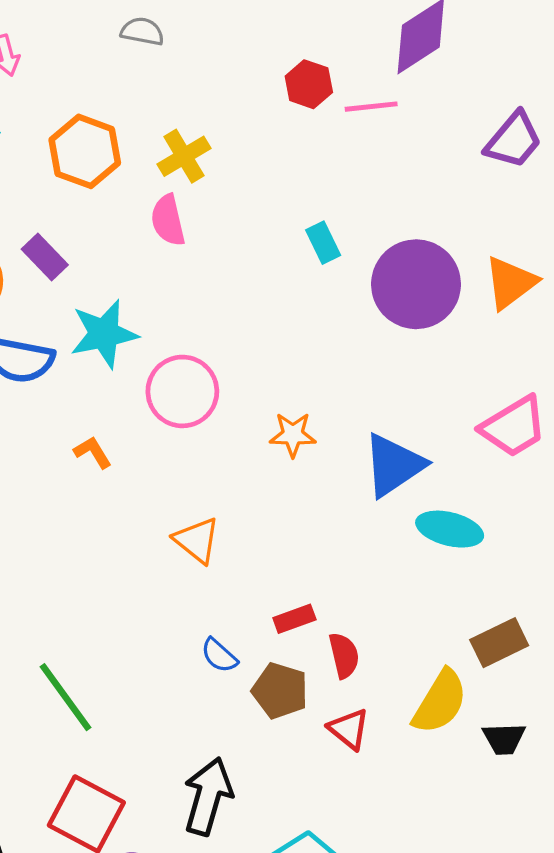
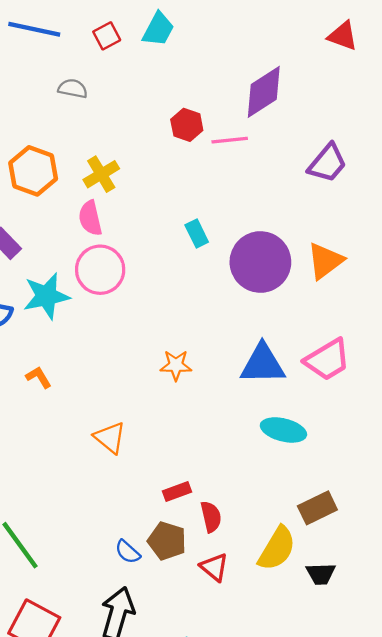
pink circle: (182, 391) -> (100, 270), moved
blue triangle: (394, 465) -> (263, 364), moved, turned 33
blue semicircle: (219, 655) -> (128, 552), moved

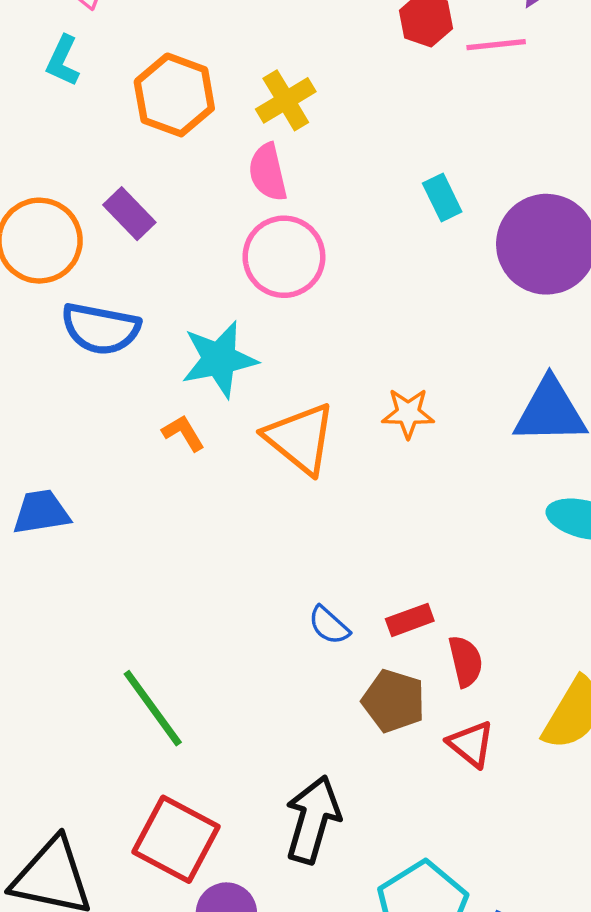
cyan star: (46, 296) -> (219, 359), moved
orange triangle: (110, 438) -> (300, 438), moved, size x1.4
blue semicircle: (128, 552) -> (329, 625), moved

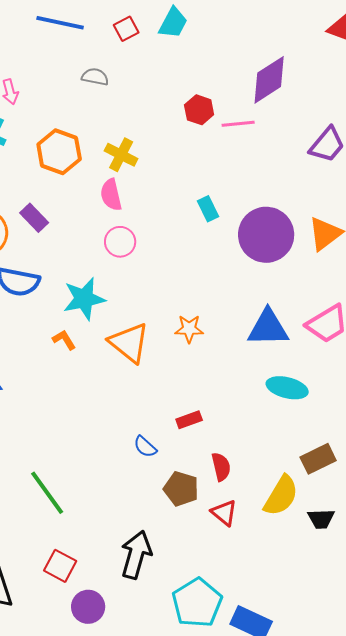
yellow cross: (286, 100) -> (121, 155), turned -32
pink circle: (284, 257) -> (120, 242), size x0.7
red rectangle: (410, 620) -> (189, 420), moved
red square: (176, 839) -> (60, 566), size x0.7

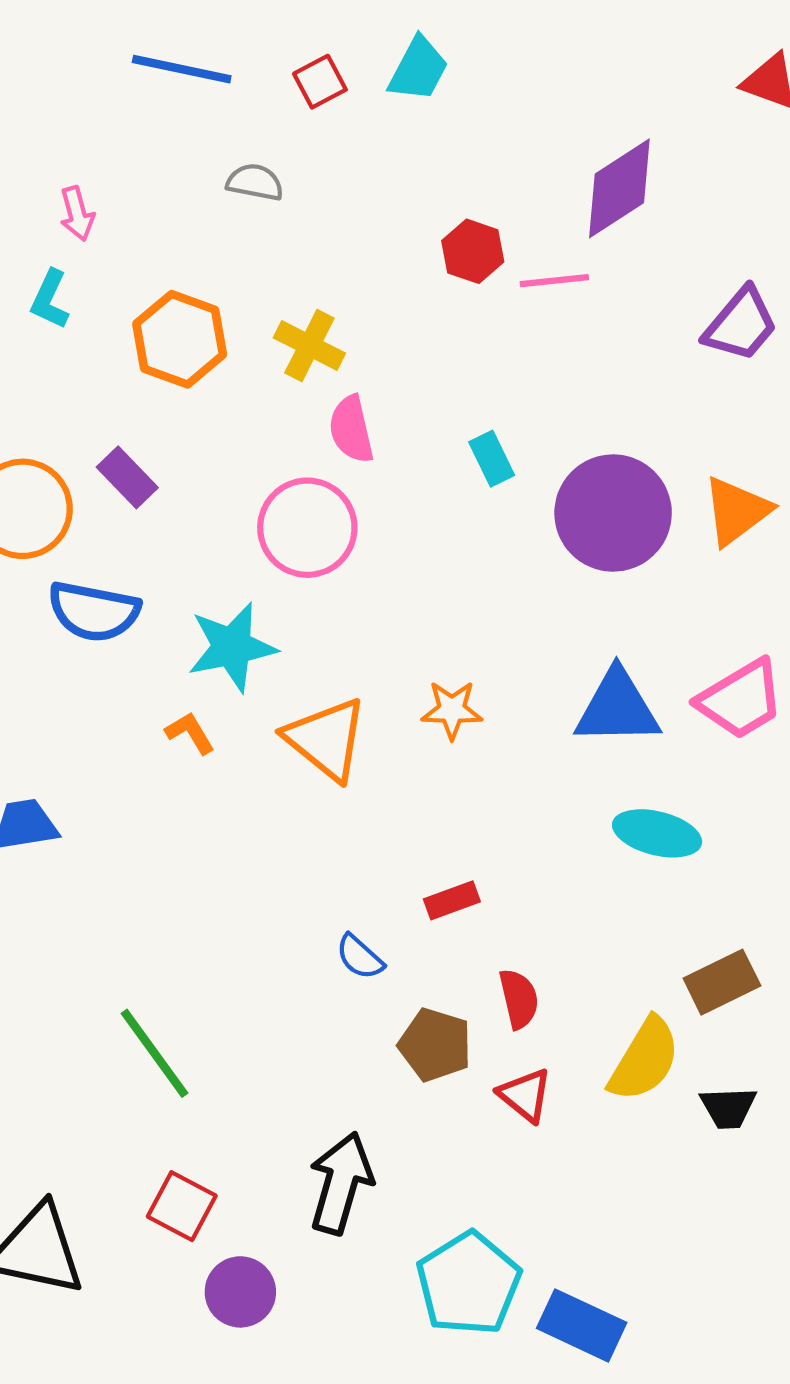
pink semicircle: (111, 195) -> (351, 429), moved
pink circle: (120, 242) -> (307, 528), size x1.5

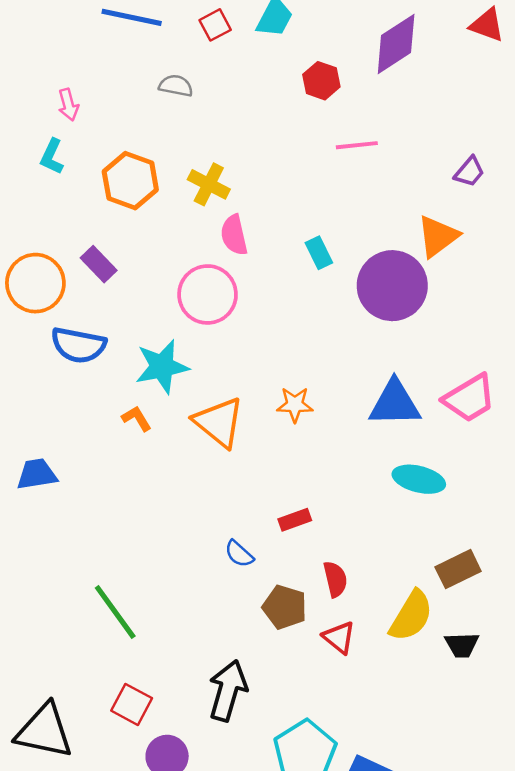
purple diamond: (619, 188) -> (396, 44), moved
red hexagon: (473, 251) -> (321, 81), moved
purple trapezoid: (741, 325) -> (469, 172), size x0.7
orange triangle: (737, 511) -> (438, 236), moved

